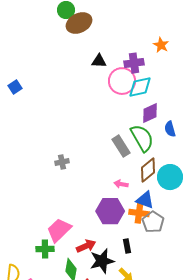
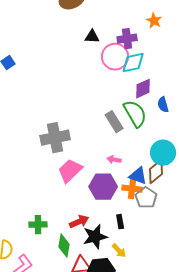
gray cross: (62, 162) -> (55, 138), size x2.0
brown diamond: (148, 170) -> (156, 172), moved
pink trapezoid: (59, 230) -> (70, 171), moved

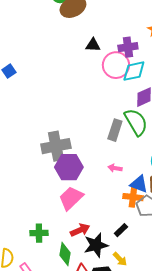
gray rectangle: (114, 122) -> (115, 130), turned 50
pink trapezoid: (70, 171) -> (71, 198), moved
purple hexagon: (103, 187) -> (69, 167), moved
black rectangle: (120, 222) -> (121, 230), turned 56

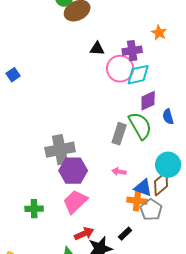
green cross: (39, 233) -> (34, 209), moved

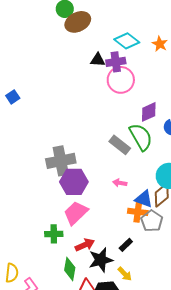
purple cross: (132, 51) -> (116, 62), moved
blue square: (13, 75) -> (13, 97), moved
cyan diamond: (138, 75) -> (127, 41), moved, turned 50
gray rectangle: (119, 134) -> (120, 145), turned -70
green cross: (34, 209) -> (54, 234), moved

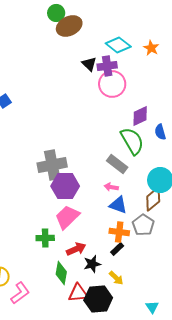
black triangle: (98, 60) -> (89, 64), turned 42
gray rectangle: (120, 145) -> (117, 164), moved
blue triangle: (144, 199) -> (118, 205), moved
orange cross: (138, 212) -> (119, 232), moved
black star: (101, 260) -> (92, 264), size x0.7

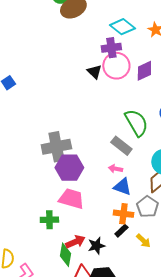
black triangle: (89, 64) -> (94, 72), moved
purple diamond: (140, 116) -> (144, 71), moved
pink trapezoid: (67, 217) -> (71, 199), turned 60
red arrow: (76, 249) -> (75, 242), moved
yellow arrow: (116, 278) -> (143, 241), moved

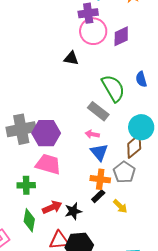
black triangle: (94, 72) -> (71, 58), moved, turned -35
gray cross: (56, 147) -> (21, 129), moved
blue triangle: (122, 187) -> (99, 152), turned 30
green diamond: (65, 255) -> (29, 220), moved

